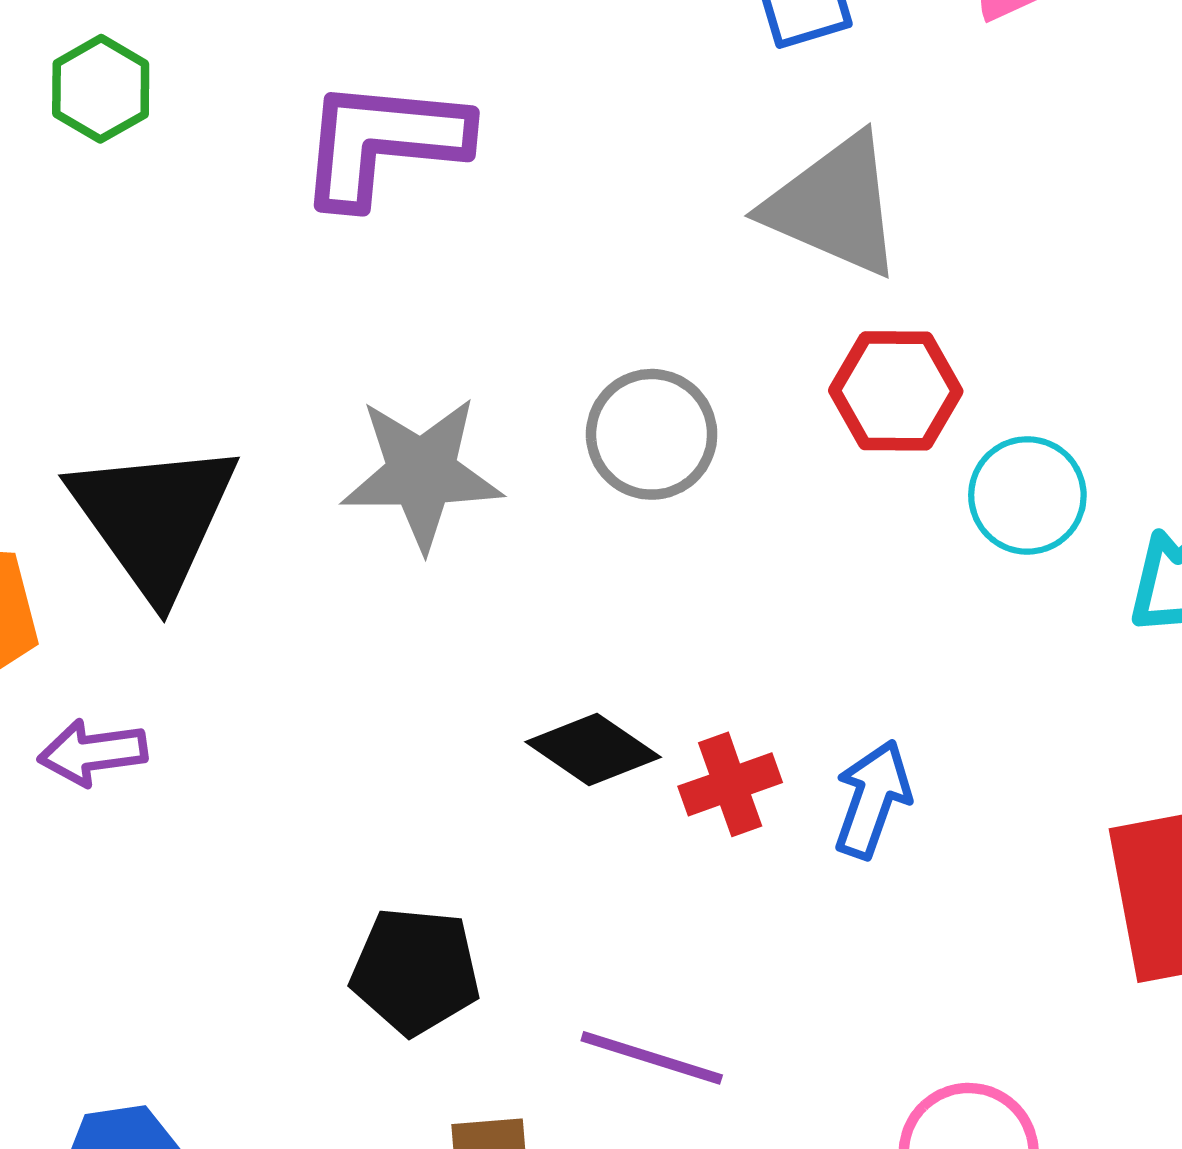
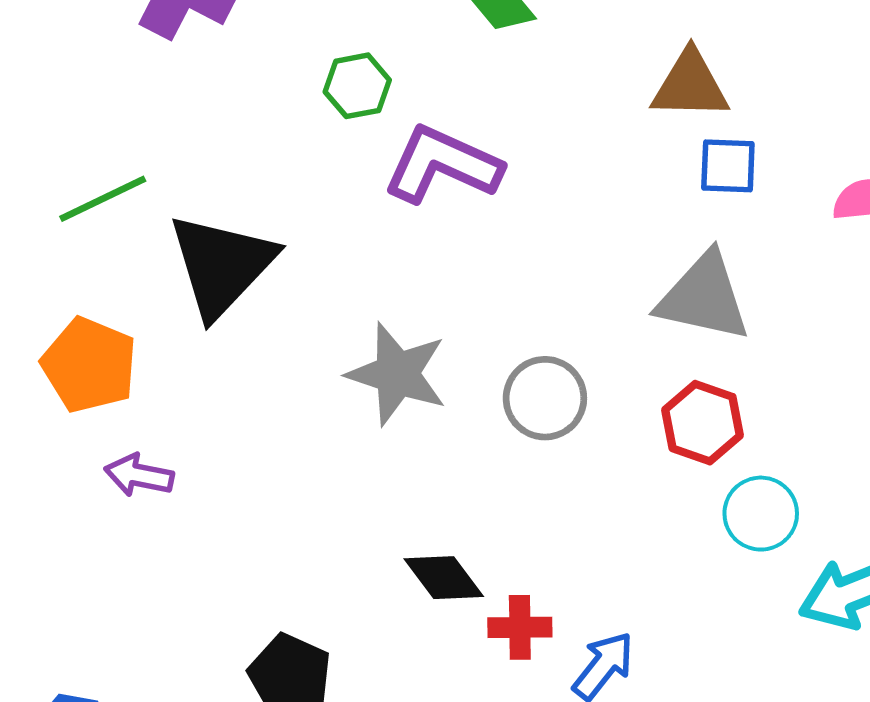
green hexagon: (101, 89) -> (357, 86), moved
gray triangle: (834, 206) -> (704, 297), turned -30
black triangle: (154, 518) -> (222, 265), moved

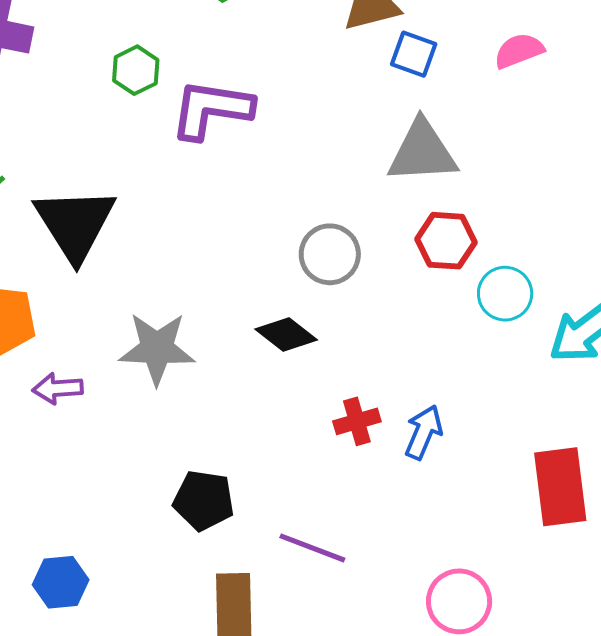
blue square: (728, 166) -> (414, 54), turned 33
gray star: (397, 374) -> (157, 349), moved
black diamond: (444, 578) -> (286, 334), moved

